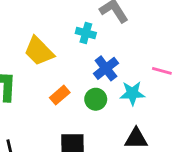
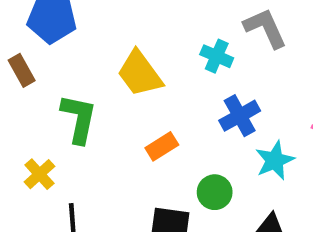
cyan star: (132, 93) -> (275, 160), turned -30
green circle: (96, 99) -> (215, 192), moved

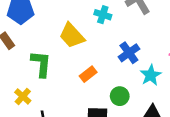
cyan cross: (217, 56) -> (103, 15), moved

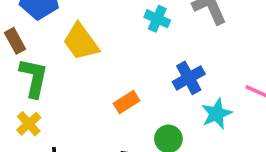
yellow trapezoid: (72, 36) -> (81, 42), moved
green L-shape: (41, 64) -> (34, 78), moved

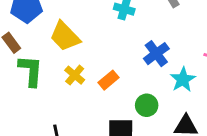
yellow cross: (29, 124) -> (75, 75), moved

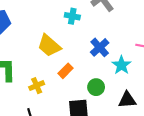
yellow trapezoid: (65, 36) -> (49, 46), moved
yellow cross: (75, 75) -> (37, 86), moved, turned 32

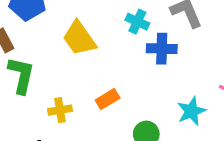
yellow trapezoid: (49, 46) -> (79, 38), moved
blue cross: (100, 47) -> (162, 49), moved, turned 30

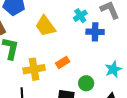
cyan cross: (137, 22) -> (80, 16), turned 32
yellow cross: (60, 110) -> (34, 69), size x1.5

